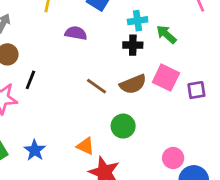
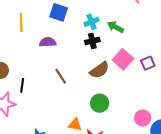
pink square: (166, 78) -> (123, 59), turned 30
brown line: (96, 86) -> (61, 76), moved, turned 35

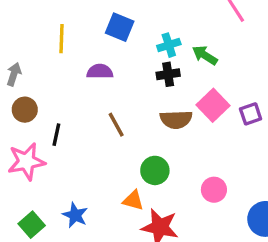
brown semicircle: (99, 70) -> (176, 119), turned 30
green circle: (100, 103) -> (155, 170), moved
pink circle: (143, 118) -> (214, 190), moved

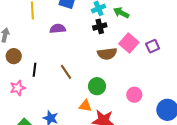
brown line: (116, 125) -> (66, 72), moved
pink star: (26, 162) -> (18, 88), size x0.7

